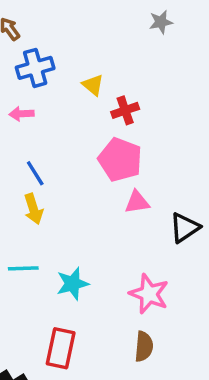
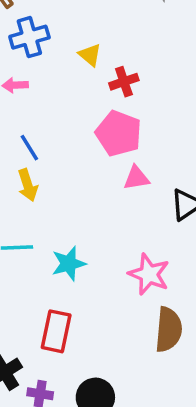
brown semicircle: (144, 346) -> (169, 330), moved, size x1.4

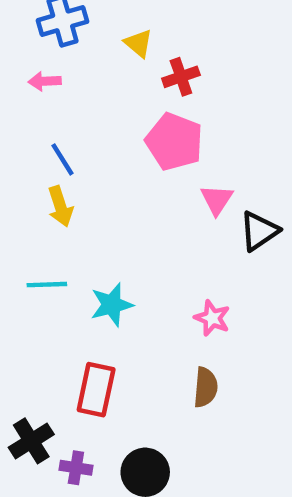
pink triangle: (136, 178) -> (217, 200), moved, turned -48
pink star: (149, 274) -> (212, 318), size x0.7
brown semicircle: (169, 330) -> (206, 387), moved, size x0.7

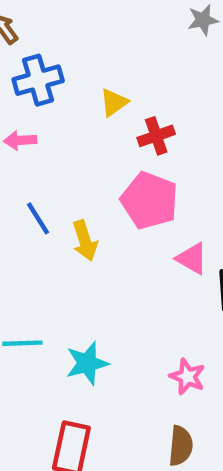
yellow triangle: (138, 43) -> (114, 102), turned 44
pink triangle: (217, 200) -> (192, 259), turned -33
yellow arrow: (60, 206) -> (85, 241), moved

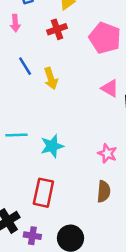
red cross: (156, 136) -> (57, 29), moved
pink arrow: (20, 140) -> (15, 23), turned -91
pink pentagon: (149, 201) -> (105, 38), moved

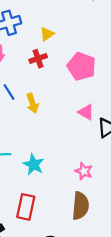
cyan star: (52, 146) -> (34, 165), turned -30
brown semicircle: (104, 191) -> (80, 206), size x1.4

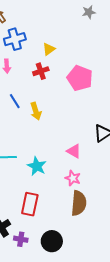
pink triangle: (86, 112) -> (74, 151), moved
pink star: (84, 171) -> (73, 178), moved

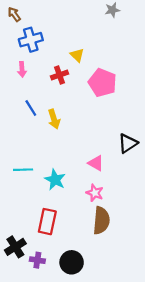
yellow triangle: (49, 49) -> (77, 55), moved, turned -40

